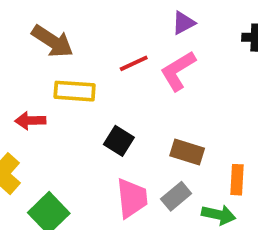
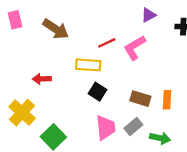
purple triangle: (183, 23) -> (148, 15), moved
yellow rectangle: (75, 91) -> (88, 65), moved
orange rectangle: (237, 180) -> (167, 100), moved

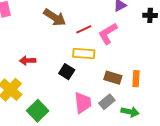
brown arrow: (56, 29) -> (55, 17), moved
yellow rectangle: (88, 65) -> (84, 54), moved
black square: (97, 92) -> (67, 72), moved

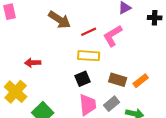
black square: (67, 72) -> (83, 79), moved, turned 35
orange rectangle: (136, 79) -> (141, 81), turned 49

